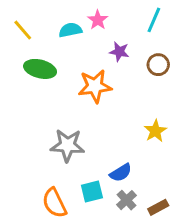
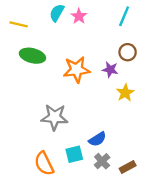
yellow line: (23, 30) -> (19, 24), turned -36
cyan semicircle: (70, 30) -> (57, 13), moved, turned -48
purple star: (119, 52) -> (110, 70), moved
yellow star: (155, 131) -> (125, 93), moved

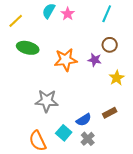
yellow line: (19, 24) -> (16, 21), turned -56
yellow star: (125, 93) -> (117, 78), moved
cyan square: (74, 154) -> (64, 133), turned -35
brown rectangle: (128, 167) -> (110, 113), moved

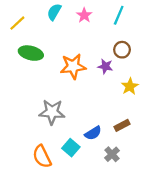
pink star: (68, 14) -> (84, 15), moved
gray cross: (88, 139) -> (112, 154), moved

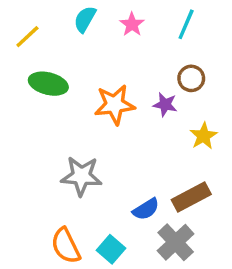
brown rectangle: (122, 125) -> (191, 197), size x1.5
cyan square: (71, 148) -> (111, 249), moved
gray cross: (112, 154) -> (176, 242), size x1.5

